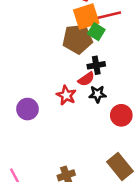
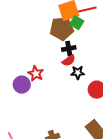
black cross: (96, 65) -> (69, 49), moved
red star: (66, 95) -> (36, 74), moved

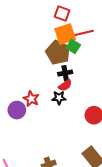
brown pentagon: (62, 29) -> (58, 53), turned 30
black star: (78, 73) -> (59, 98), moved

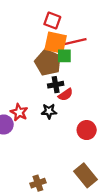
orange square: (65, 34) -> (56, 43), turned 30
green square: (73, 46) -> (64, 56), turned -32
red semicircle: (65, 85) -> (66, 95), moved

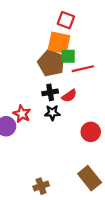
red square: (52, 20) -> (66, 20), moved
red line: (76, 42) -> (83, 69), moved
black cross: (56, 85) -> (50, 92), moved

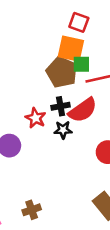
red semicircle: (69, 96) -> (83, 110), size x1.6
red star: (22, 114) -> (36, 118), moved
brown cross: (41, 186) -> (32, 210), moved

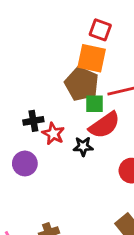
green square: (81, 64) -> (95, 104), moved
black cross: (60, 106) -> (33, 121), moved

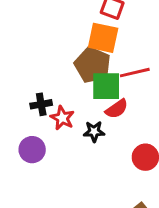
green square: (95, 104) -> (106, 86), size x1.5
red semicircle: (104, 125) -> (117, 109), size x0.7

